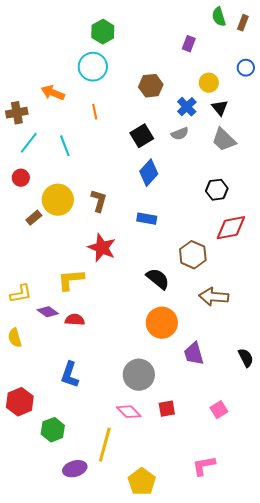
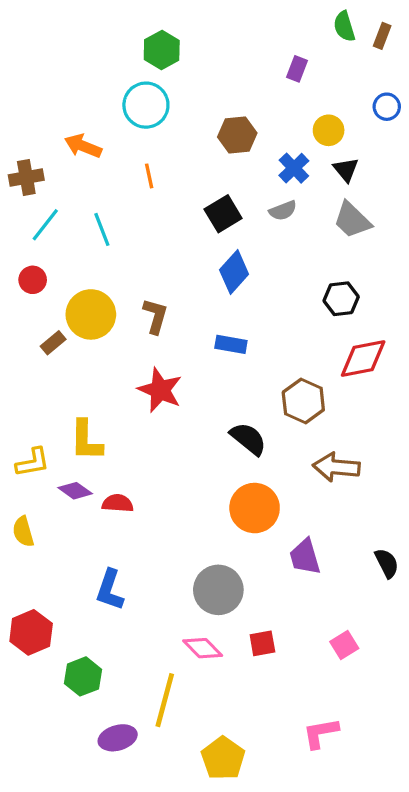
yellow L-shape: (71, 280) -> (86, 440), moved, turned -84

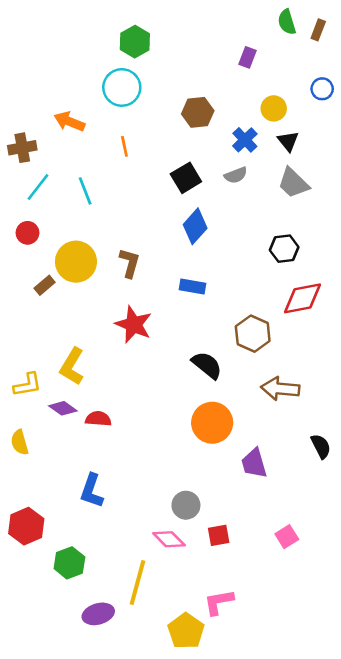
yellow L-shape: (86, 440) -> (72, 366), turned 30
black semicircle: (387, 563) -> (321, 446), moved
gray circle: (218, 590) -> (186, 505), moved, size x0.7
pink L-shape: (321, 733) -> (219, 602), moved

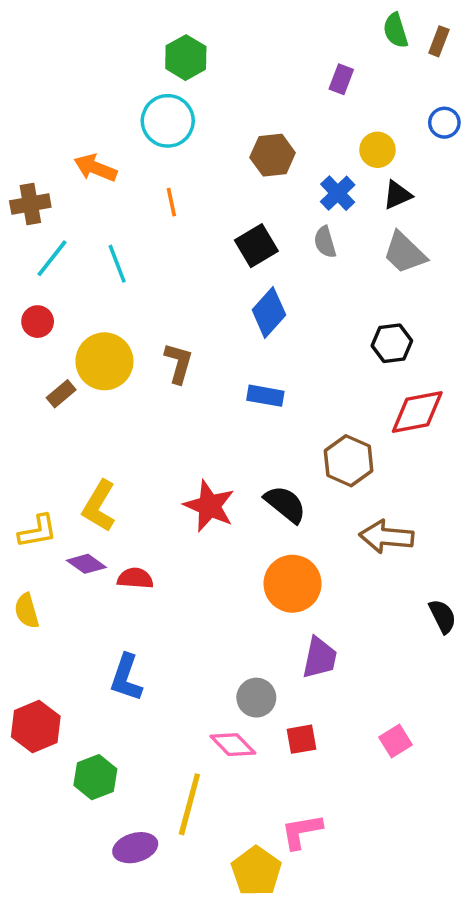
black triangle: (288, 141) -> (397, 195), turned 45
gray semicircle: (236, 175) -> (325, 242), turned 95
red star: (134, 324) -> (209, 506), moved
purple trapezoid: (254, 463) -> (320, 658), moved, turned -152

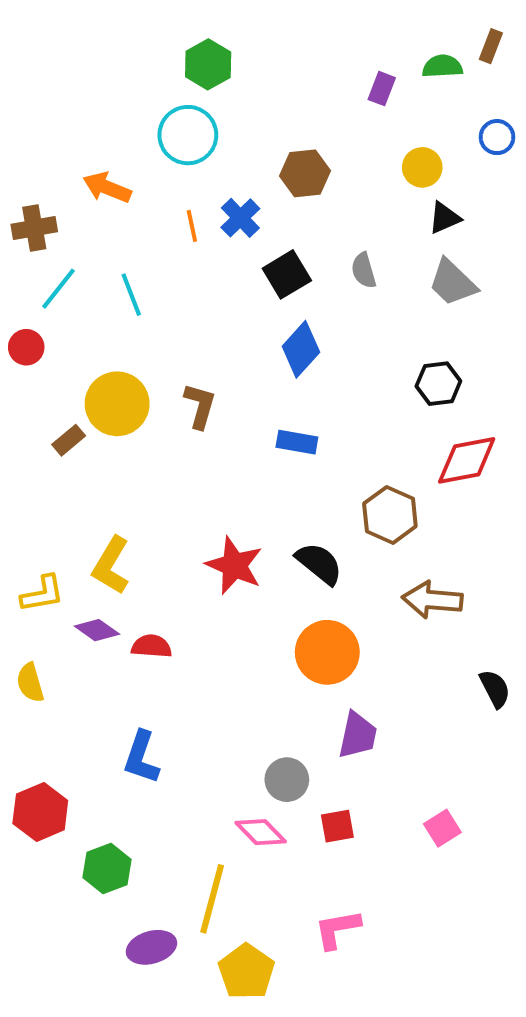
green semicircle: (396, 30) -> (442, 66), moved, turned 104
blue cross: (338, 193) -> (240, 218), moved
red circle: (38, 322) -> (26, 347), moved
yellow pentagon: (256, 871) -> (246, 972), moved

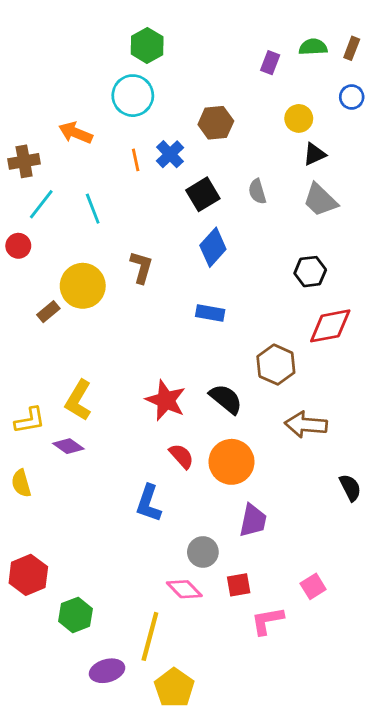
brown rectangle: (491, 46) -> (352, 48), moved
brown L-shape: (200, 406) -> (141, 267), moved
red semicircle: (151, 646) -> (181, 456), moved, turned 44
blue L-shape: (141, 757) -> (149, 503), moved
pink L-shape: (337, 929) -> (267, 621), moved

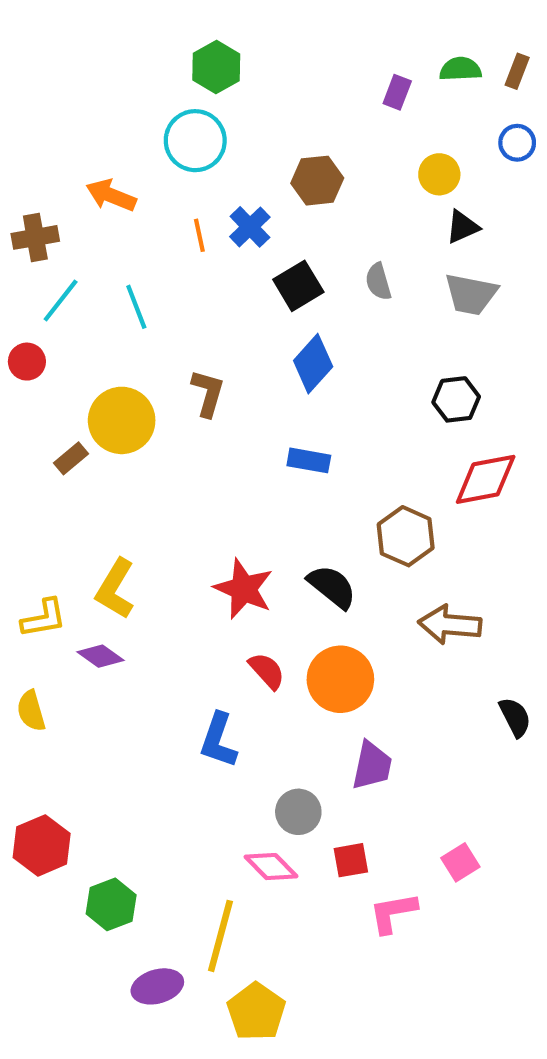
gray trapezoid: (320, 200) -> (471, 294), turned -33

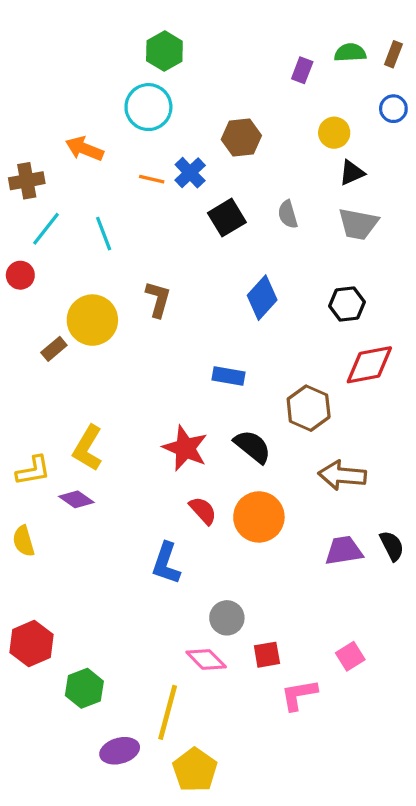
orange line: (199, 235) -> (152, 179), turned -65
blue diamond: (313, 364) -> (262, 298), moved
blue rectangle: (309, 460) -> (228, 376), moved
purple trapezoid: (372, 766) -> (344, 551), moved, turned -111

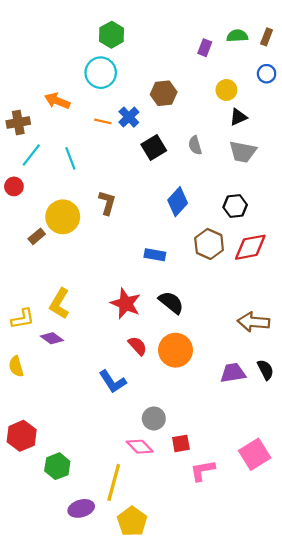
brown hexagon: (309, 408) -> (209, 244), moved
brown arrow: (342, 475) -> (254, 322), moved
blue L-shape: (166, 563) -> (113, 382), turned -52
pink square: (350, 656) -> (255, 454), moved, size x1.6

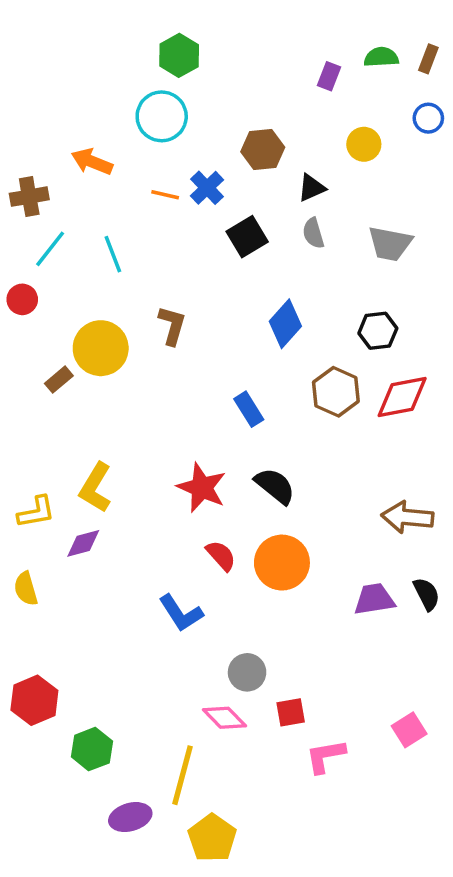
black triangle: (238, 117) -> (312, 188), moved
blue rectangle: (155, 255) -> (249, 409), turned 48
purple diamond: (52, 338) -> (83, 543), turned -50
pink square: (255, 454) -> (409, 730), size x0.7

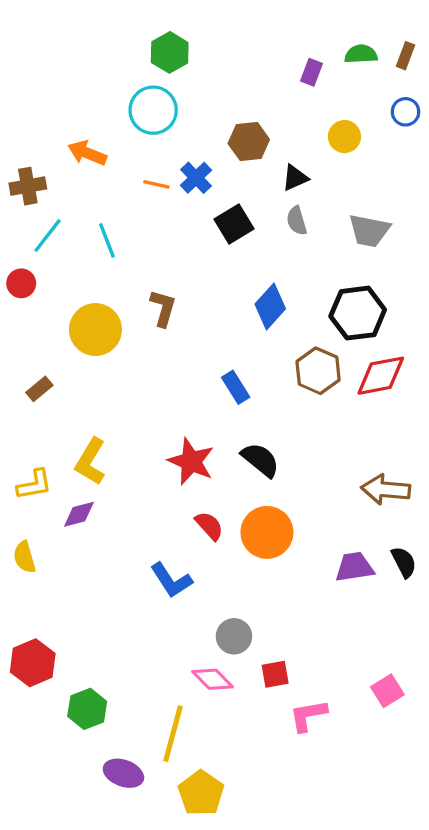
black hexagon: (378, 331) -> (358, 313), size x1.5
brown rectangle: (59, 380) -> (39, 389), moved
purple ellipse: (130, 817) -> (123, 773), turned 36

